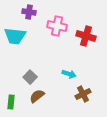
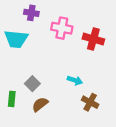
brown cross: (83, 94) -> (90, 102), turned -35
green rectangle: (11, 102) -> (12, 99), moved

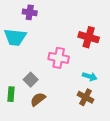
pink cross: (62, 28) -> (59, 58), moved
cyan arrow: (75, 80) -> (90, 77), moved

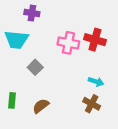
pink cross: (59, 58) -> (68, 43), moved
gray square: (31, 80) -> (35, 67), moved

